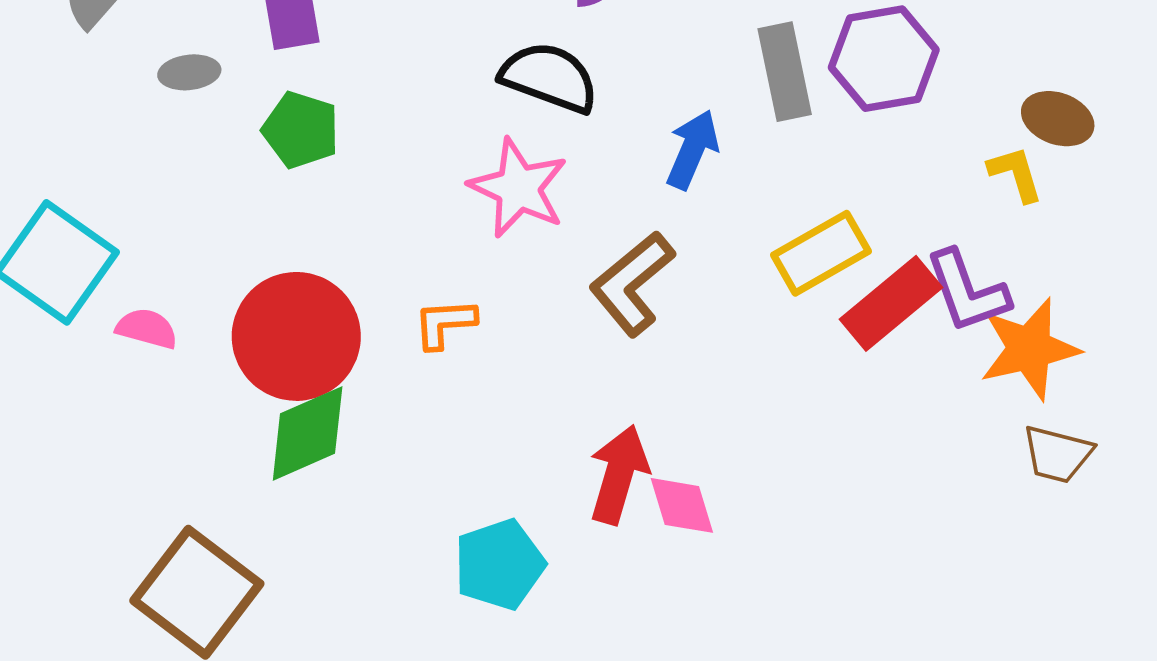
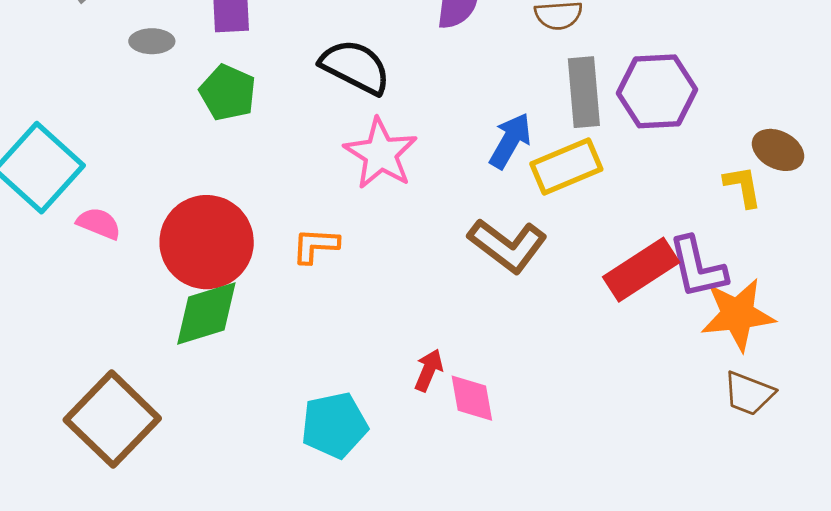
black semicircle: (549, 77) -> (355, 67), moved
yellow rectangle: (821, 253) -> (566, 167), moved
brown L-shape: (632, 284) -> (508, 245), moved, turned -110
red arrow: (619, 474) -> (429, 370), size x0.6

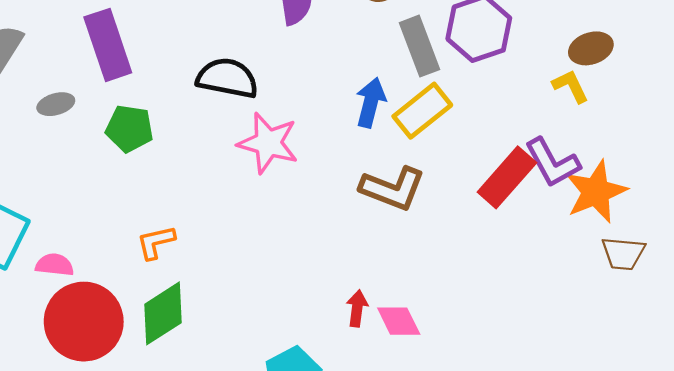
brown ellipse: (778, 150) -> (591, 48), turned -30
red circle: (207, 242) -> (84, 322), moved
orange L-shape: (315, 246) -> (156, 242), moved

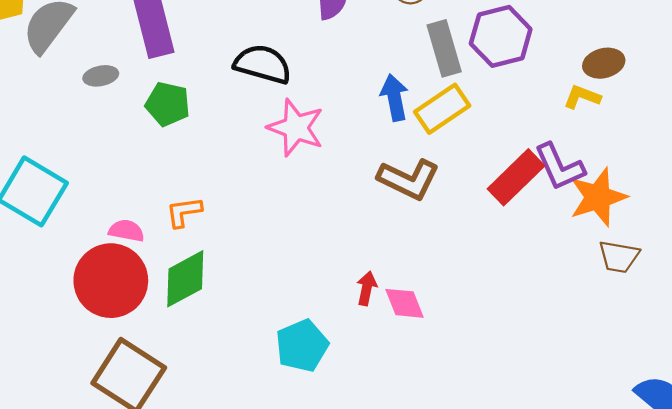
yellow L-shape: (571, 86) -> (582, 97), turned -48
blue arrow: (371, 103) -> (394, 97), turned -30
pink semicircle: (55, 265) -> (126, 231), moved

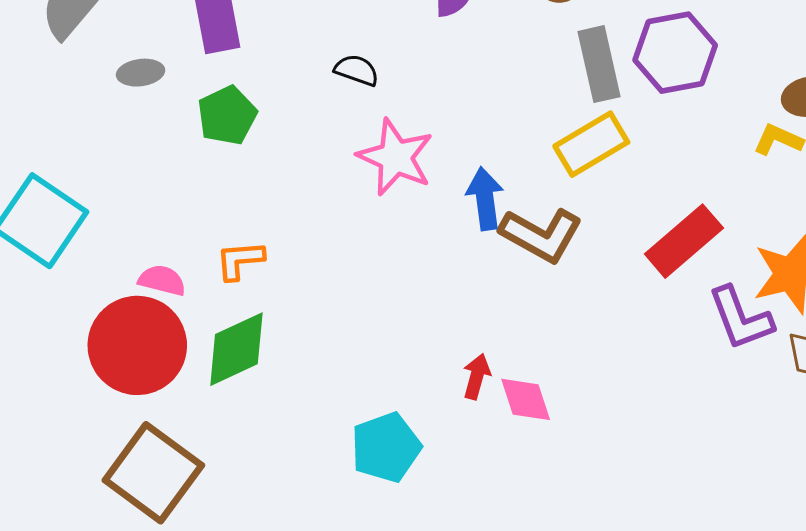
black semicircle: (263, 64) -> (357, 70), size x0.6
blue arrow: (394, 97) -> (485, 199), moved
green pentagon: (168, 104) -> (227, 115), turned 30
purple L-shape: (559, 167) -> (741, 318), moved

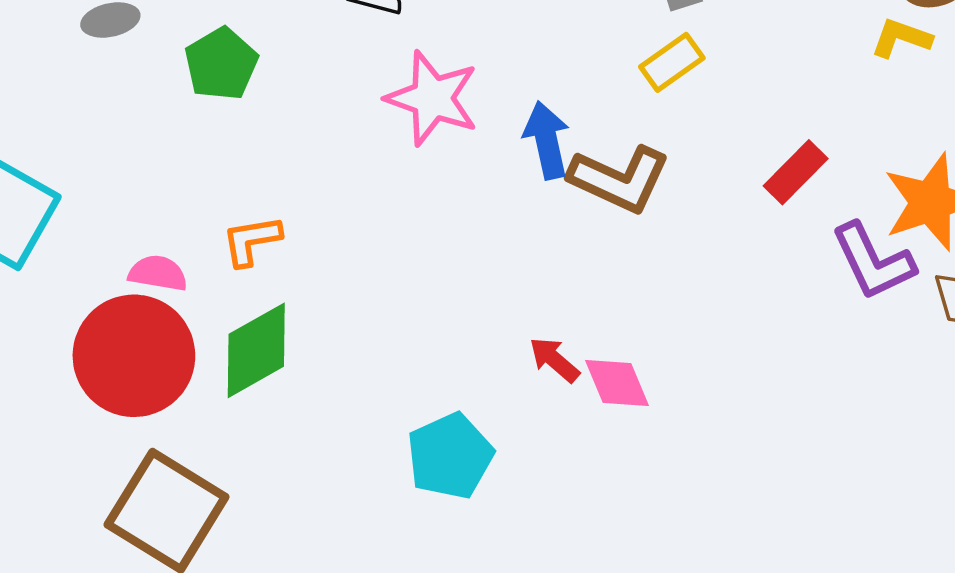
yellow rectangle: (591, 144) -> (672, 62), size x0.7
red rectangle: (684, 241) -> (796, 172), size x0.7
red arrow: (477, 376) -> (554, 360), turned -60

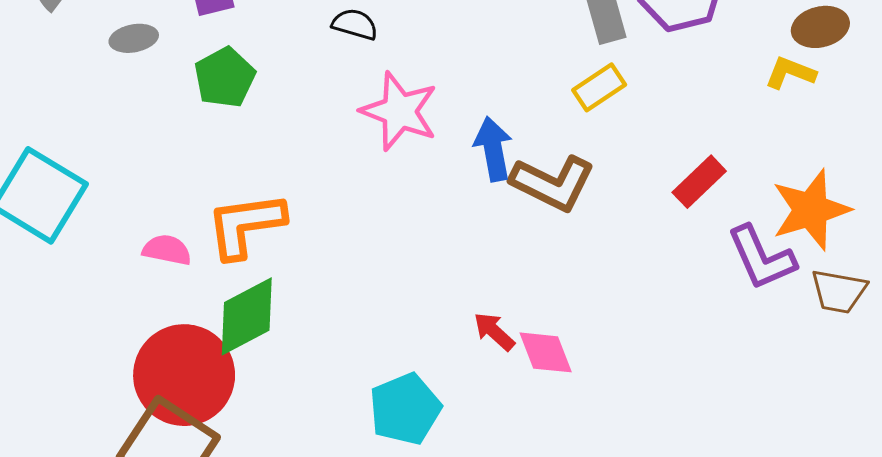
orange L-shape: (252, 241) -> (246, 225), size x1.6
red circle: (134, 356) -> (184, 375), moved

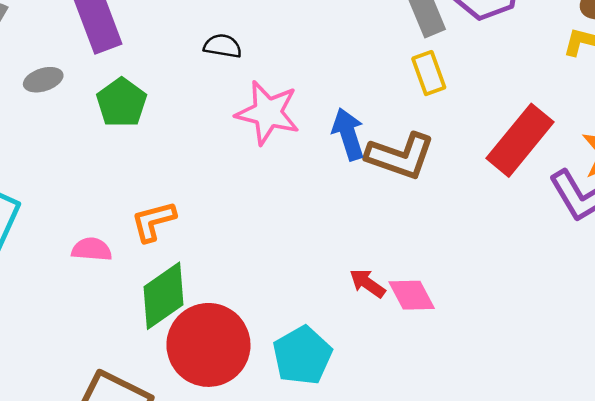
yellow rectangle: (599, 87) -> (429, 73), turned -69
red rectangle: (699, 182) -> (520, 140), size x1.6
orange L-shape: (246, 225) -> (153, 221), size x0.7
red circle: (184, 375) -> (208, 345), moved

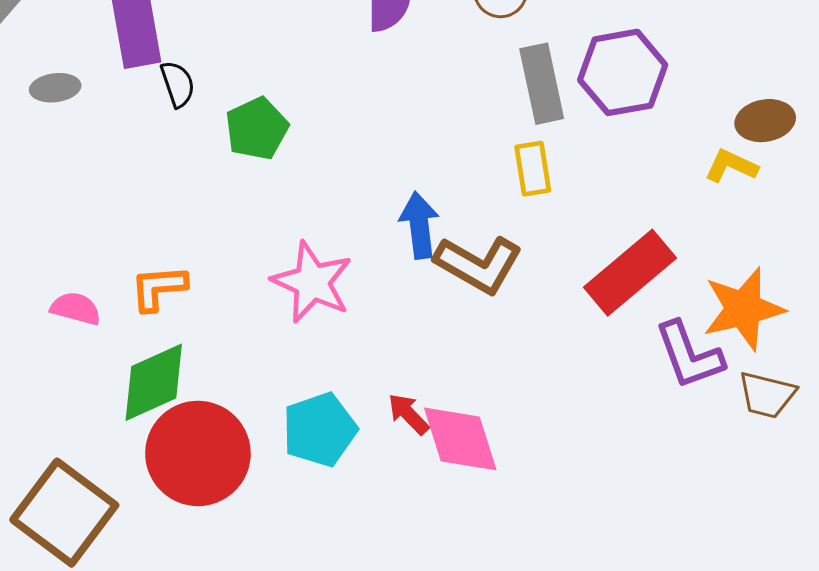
black semicircle: (223, 46) -> (178, 84), moved, turned 51
green pentagon: (122, 103) -> (257, 128), moved
pink star: (268, 113) -> (312, 282), moved
pink diamond: (412, 295) -> (460, 439), size x1.4
cyan pentagon: (302, 356) -> (320, 430), moved

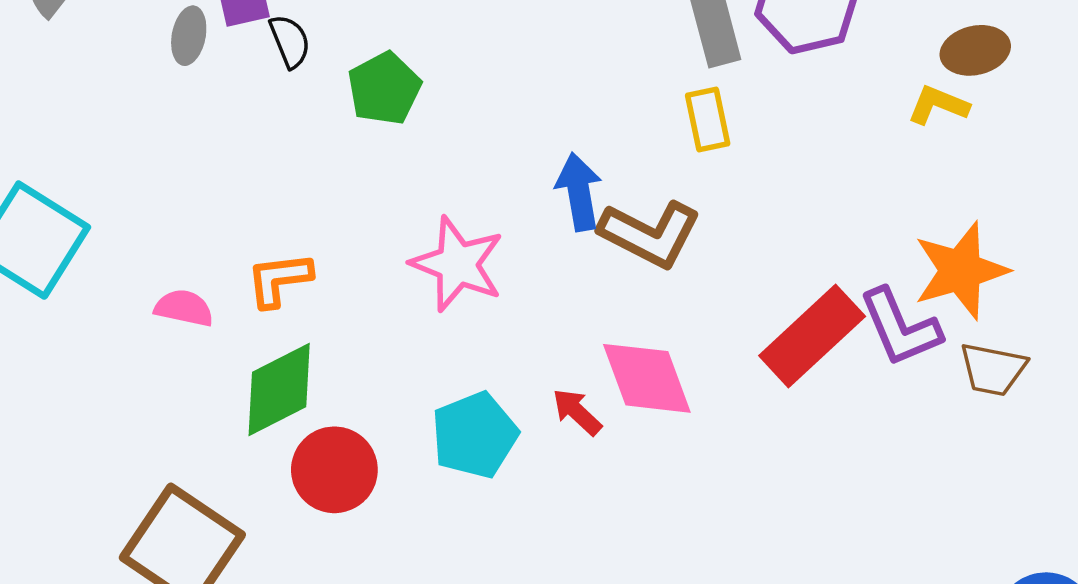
gray ellipse: (55, 88) -> (189, 36), moved, turned -69
red rectangle: (630, 273) -> (812, 336), moved
pink diamond: (460, 439) -> (647, 378), moved
red circle: (198, 453) -> (334, 470), size x0.7

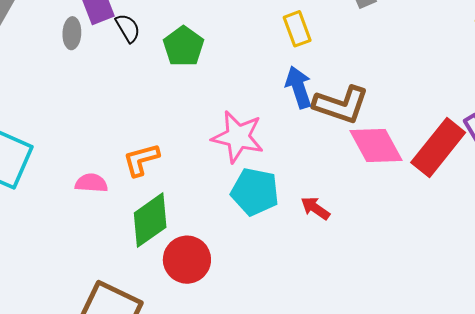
yellow rectangle: (708, 119) -> (297, 29), moved
pink diamond: (647, 378) -> (376, 146), moved
cyan pentagon: (475, 435) -> (255, 192), moved, turned -30

